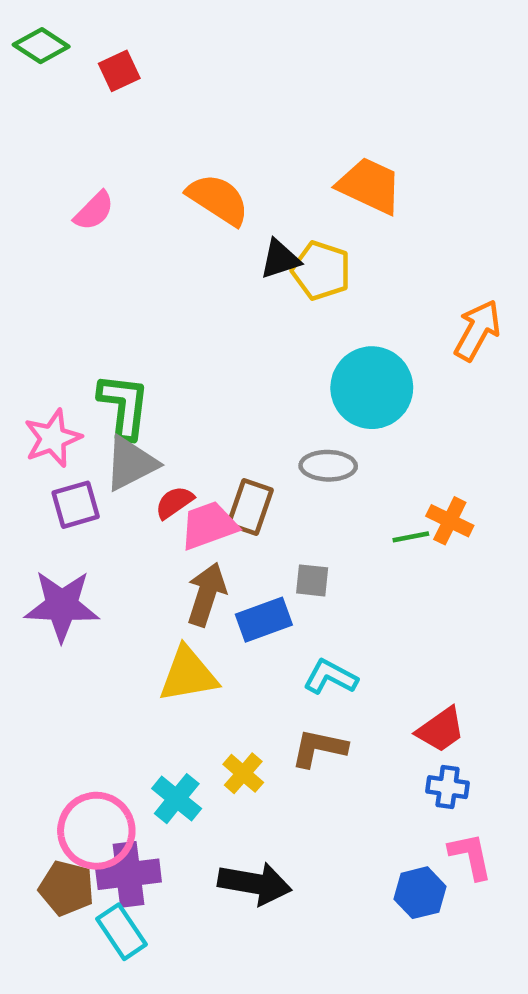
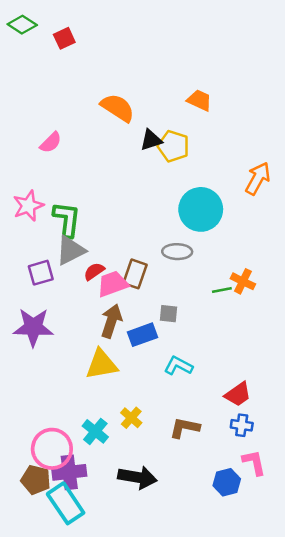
orange trapezoid: (369, 186) -> (199, 100), size x0.7
pink semicircle: (94, 211) -> (51, 142), moved
pink star: (53, 438) -> (28, 206), moved
brown L-shape: (319, 748) -> (185, 428), moved
cyan rectangle: (122, 932) -> (66, 503), size x1.4

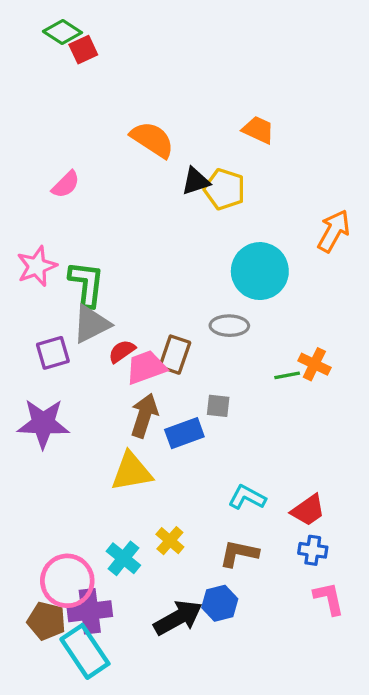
green diamond: (22, 25) -> (62, 32), moved
cyan L-shape: (178, 366) -> (247, 497), moved
black arrow: (137, 477) -> (178, 618), turned -39
blue hexagon: (227, 482) -> (220, 603), moved

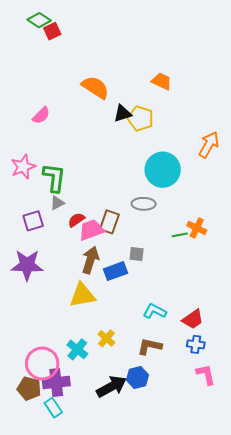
gray triangle: (91, 324) -> (57, 203), size x0.6
cyan rectangle: (85, 651) -> (53, 408), size x0.6

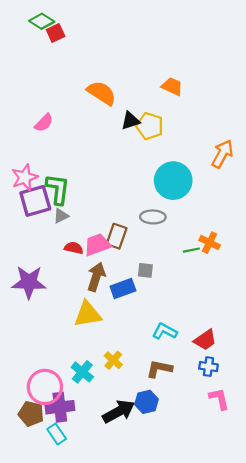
red semicircle: (76, 220) -> (74, 248), moved, turned 48
purple square: (33, 221) -> (35, 201), moved, size x1.4

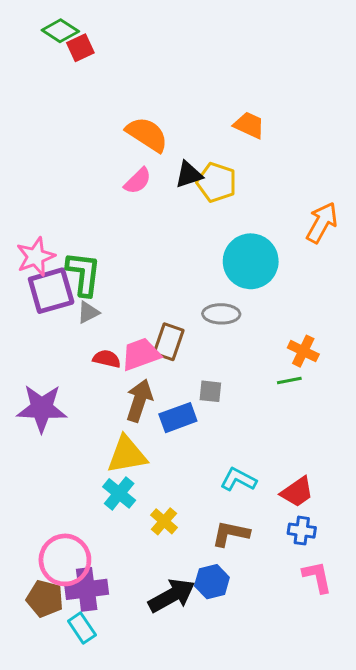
pink semicircle: (44, 123) -> (138, 181), moved
green line: (191, 250) -> (289, 380), moved
cyan cross: (82, 372) -> (119, 493), moved

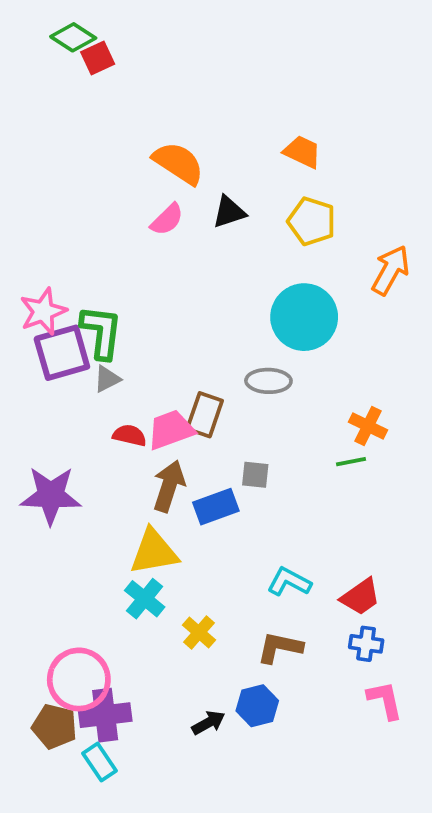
yellow pentagon: (217, 182) -> (312, 221), moved
black arrow: (172, 596) -> (208, 723), size x0.6

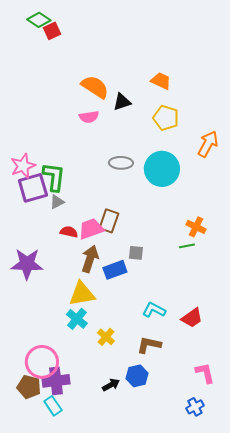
black triangle: (229, 212) -> (122, 102), moved
pink semicircle: (167, 219) -> (89, 117), turned 36
gray ellipse: (268, 381) -> (121, 163), moved
blue cross: (366, 644) -> (195, 407), moved, turned -36

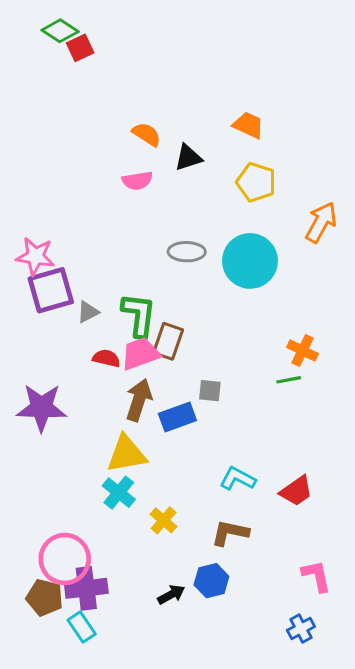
orange semicircle: (95, 87) -> (147, 134), size x0.7
pink star: (23, 166) -> (35, 256), turned 30
green L-shape: (54, 177) -> (139, 315), moved

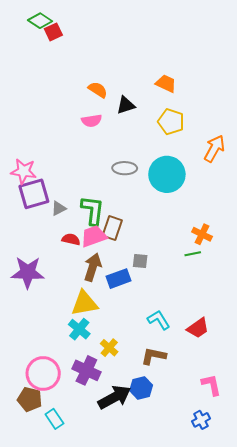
cyan L-shape: (238, 479) -> (159, 320), turned 30
purple cross: (86, 588) -> (86, 370), moved, turned 32
black arrow: (171, 594) -> (114, 397), size x1.8

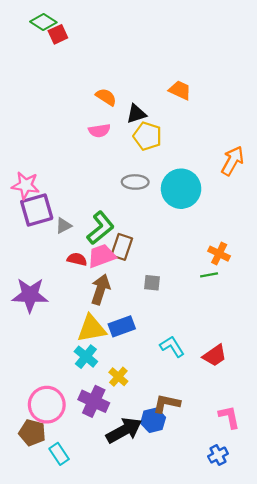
yellow pentagon: (171, 122) -> (147, 136), moved
green L-shape: (93, 210) -> (100, 228), turned 44
blue rectangle: (118, 279) -> (122, 326), moved
brown L-shape: (154, 356) -> (166, 404), moved

